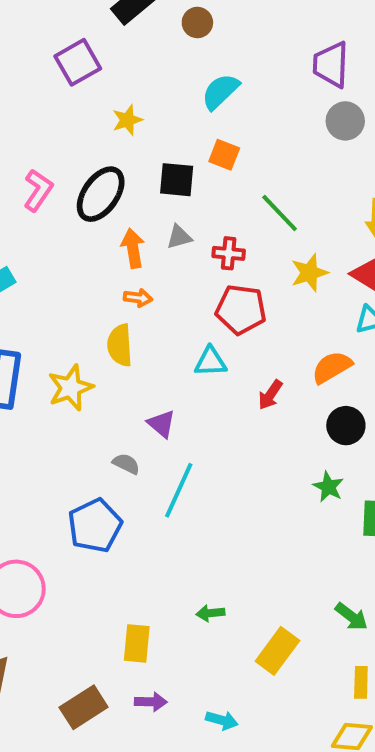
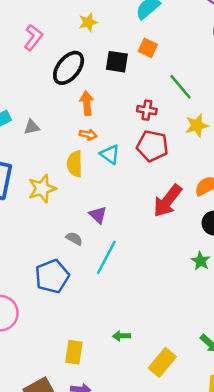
pink L-shape: (38, 190) -> (33, 37), moved
gray triangle: (179, 237) -> (32, 127), moved
cyan triangle: (211, 362) -> (110, 154), moved, turned 35
red arrow: (270, 395) -> (168, 201), size x1.8

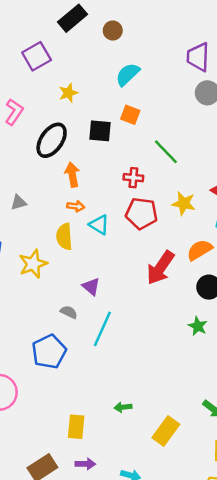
yellow star: (197, 125) -> (184, 203), moved, turned 30

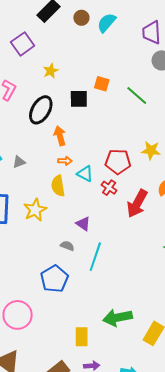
cyan semicircle: (128, 74) -> (106, 23), moved
green line: (166, 152) -> (137, 96), moved
red cross: (133, 178) -> (109, 188), moved, turned 35
green arrow: (123, 407) -> (118, 318), size x2.0

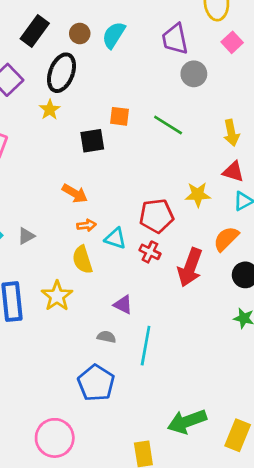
black ellipse: (41, 110) -> (62, 73), moved
orange arrow: (60, 136) -> (75, 193), turned 144

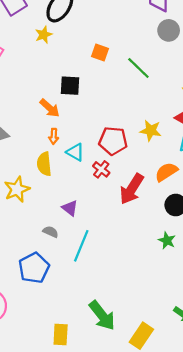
black square: (92, 141) -> (70, 86), moved
orange arrow: (86, 225) -> (54, 136), turned 88
green arrow: (187, 421) -> (102, 316), turned -120

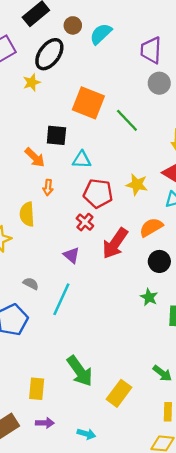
orange square: (100, 52) -> (88, 103), size x1.8
orange arrow: (54, 136) -> (48, 187), moved
cyan triangle: (75, 152) -> (82, 160), moved, turned -30
purple triangle: (70, 208) -> (71, 255), moved

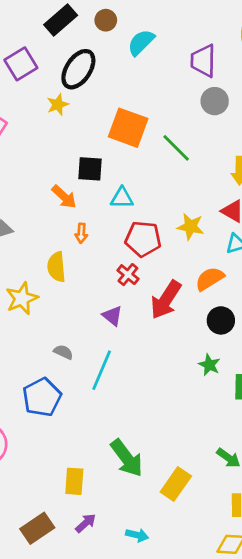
brown circle: (73, 25) -> (106, 20), moved
purple arrow: (45, 423) -> (86, 523), turned -42

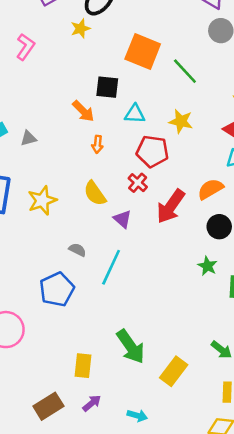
yellow star: (191, 227) -> (181, 121), moved
yellow semicircle: (56, 267) -> (95, 193), moved, turned -32

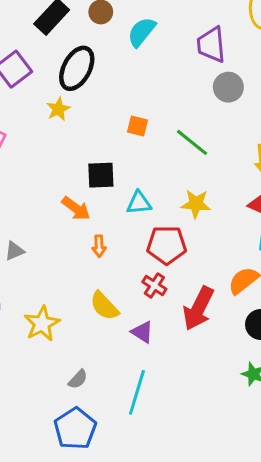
orange square: (143, 52) -> (137, 126), size x0.5
gray semicircle: (77, 250) -> (78, 379), moved, turned 114

